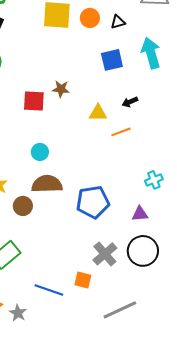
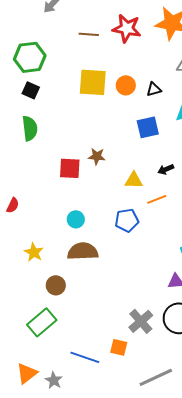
blue pentagon: (93, 202) -> (127, 220), moved, size x0.7
brown circle: (23, 206) -> (56, 285), moved

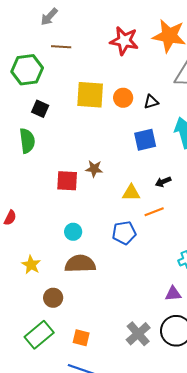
brown line: (89, 34) -> (61, 47), moved
black square: (31, 90) -> (40, 109), moved
orange square: (119, 347) -> (81, 338), moved

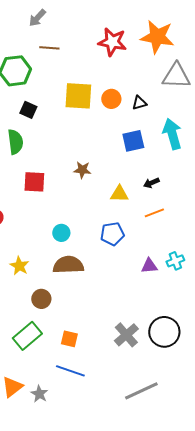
red square: (67, 181) -> (34, 182), moved
orange line: (154, 212) -> (154, 213), moved
purple triangle: (173, 294) -> (149, 266), moved

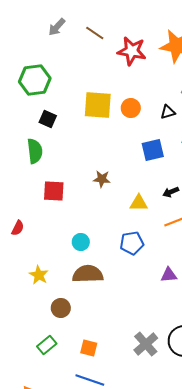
brown line: (49, 48) -> (95, 33), moved, turned 30
black triangle: (139, 103) -> (168, 112), moved
green rectangle: (27, 336) -> (47, 345), size x0.7

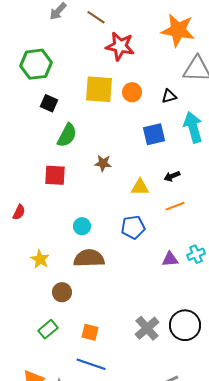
red star: (132, 51) -> (120, 46), moved
green semicircle: (35, 151) -> (67, 135), moved, turned 35

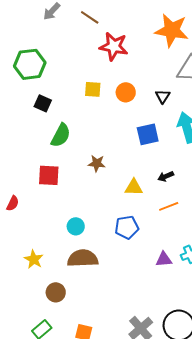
yellow square: (99, 89) -> (93, 89), size x0.6
black triangle: (169, 96) -> (163, 96), turned -42
red semicircle: (19, 212) -> (13, 203), moved

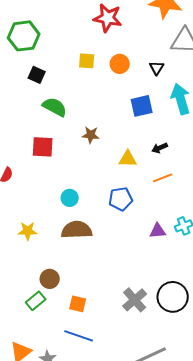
green semicircle: (61, 135) -> (55, 107), turned -90
yellow star: (34, 259) -> (28, 231), turned -30
brown circle: (56, 292) -> (50, 279), moved

